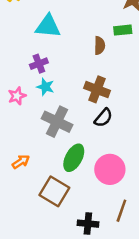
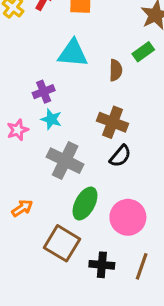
cyan triangle: (48, 26) -> (73, 53), moved
green rectangle: (123, 30) -> (143, 52), turned -30
black cross: (88, 224) -> (102, 265), moved

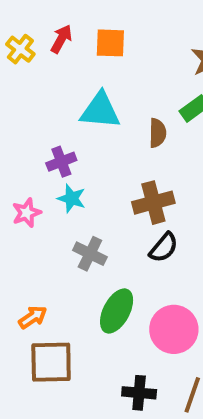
brown cross: (113, 122) -> (153, 203), turned -36
gray cross: (65, 161) -> (90, 254), size x0.7
brown square: (62, 243) -> (51, 362), moved, turned -32

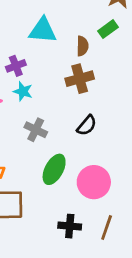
brown cross: (153, 203) -> (80, 79), moved

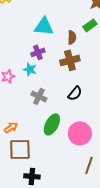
purple cross: (16, 66) -> (38, 52), moved
black cross: (70, 226) -> (32, 176), moved

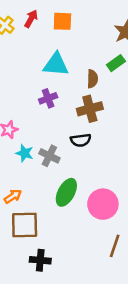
cyan star: (30, 69) -> (25, 153), moved
black semicircle: (75, 93) -> (81, 140), moved, turned 42

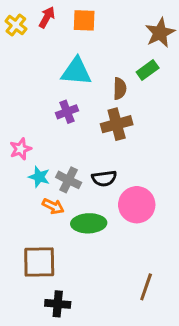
black semicircle: (81, 140) -> (104, 178), moved
green ellipse: (66, 192) -> (89, 223), turned 60
orange arrow: (13, 196) -> (53, 206), moved, turned 60
pink circle: (103, 204) -> (137, 205), moved

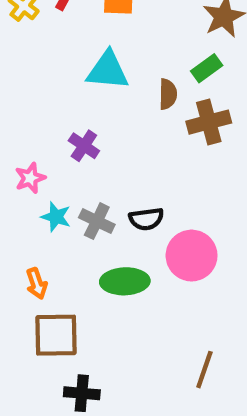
purple cross: (67, 112) -> (84, 146), moved, turned -35
brown cross: (117, 124) -> (209, 122), moved
orange arrow: (53, 206) -> (37, 283), moved, turned 45

